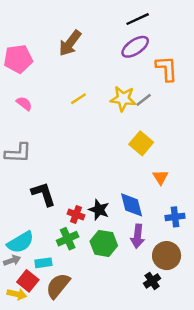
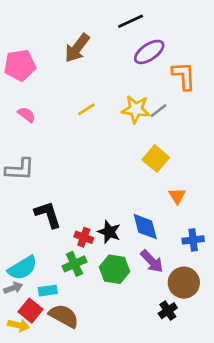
black line: (138, 19) -> (130, 21), moved
purple arrow: (138, 236) -> (152, 261), turned -50
brown semicircle: (58, 286) -> (64, 316), turned 80

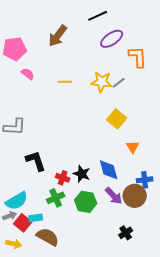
yellow line: (86, 109) -> (65, 82), turned 32
pink semicircle: (26, 115) -> (28, 74), moved
brown circle: (184, 283) -> (135, 196), moved
red square: (30, 311) -> (23, 223), moved

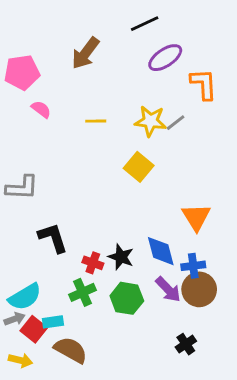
yellow square: (117, 119) -> (139, 167), moved
orange triangle: (133, 147) -> (196, 217), size x1.5
blue cross: (145, 180) -> (193, 266), moved

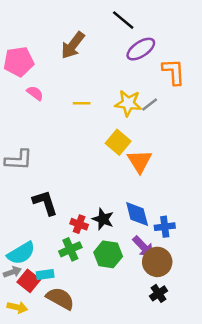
black line: (145, 24) -> (123, 20), turned 65
orange triangle: (196, 217) -> (140, 161), moved
brown circle: (199, 289) -> (157, 262), moved

